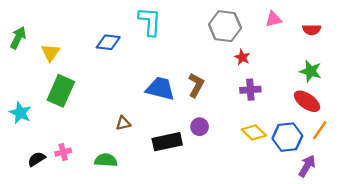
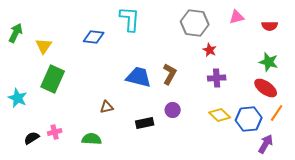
black rectangle: (167, 142) -> (145, 123), size x0.7

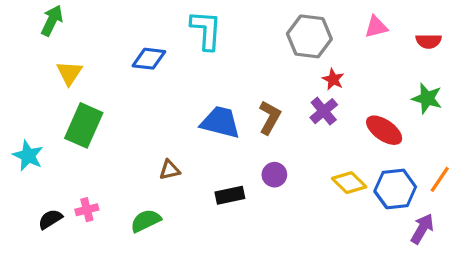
green arrow: (16, 33) -> (52, 21), moved
purple cross: (217, 78) -> (324, 111), moved, turned -36
red ellipse: (266, 88) -> (384, 130), moved
green semicircle: (92, 139) -> (146, 221), turned -30

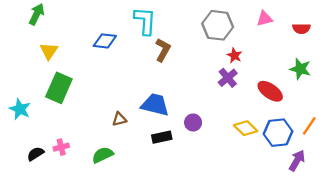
brown L-shape: (270, 117) -> (163, 50), moved
blue trapezoid: (220, 122) -> (155, 105), moved

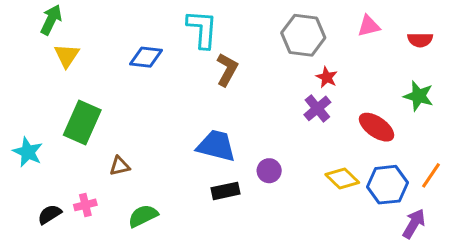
yellow triangle: (49, 51) -> (67, 55), moved
brown triangle: (119, 119) -> (120, 166), moved

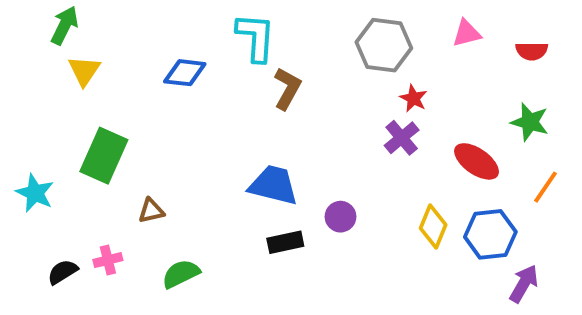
orange line: (431, 175) -> (546, 187), moved
yellow diamond: (342, 178) -> (433, 226), turned 68

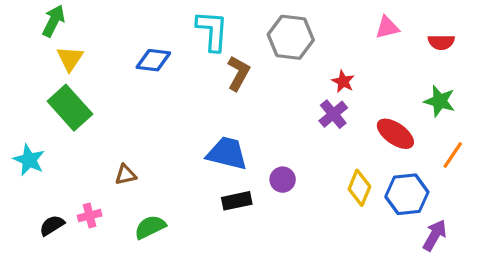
gray hexagon: (384, 45) -> (291, 37), moved
green rectangle: (104, 156) -> (70, 108), moved, turned -66

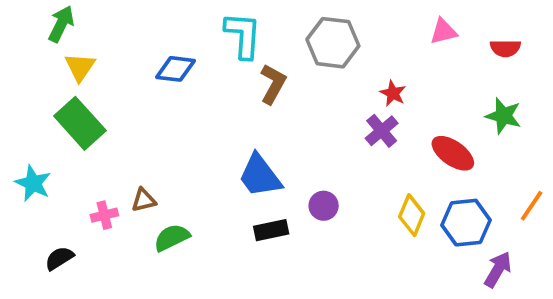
blue trapezoid: (227, 153) -> (260, 176), turned -141
orange line: (453, 155) -> (532, 206), moved
pink cross: (90, 216) -> (104, 215), moved
green semicircle: (150, 227) -> (172, 238), moved

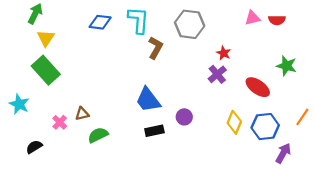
red semicircle: (505, 48) -> (277, 20), moved
blue diamond: (176, 69) -> (100, 22), moved
pink cross: (104, 215) -> (60, 122), turned -32

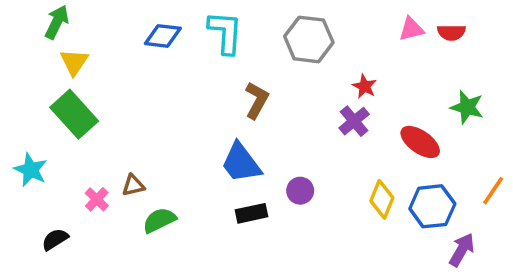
brown L-shape: (155, 48) -> (257, 100), moved

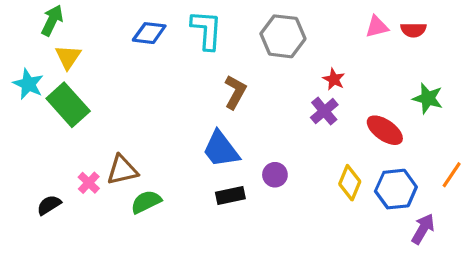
cyan star: (31, 170) -> (28, 84), moved
brown triangle: (133, 185) -> (122, 170), size x1.5
black semicircle: (55, 239) -> (49, 205), moved

